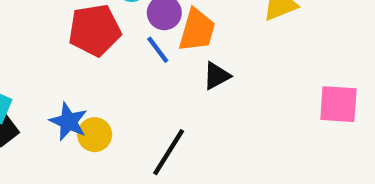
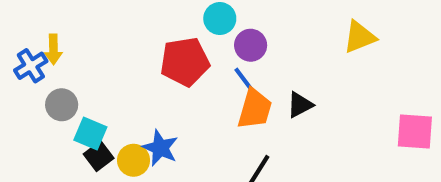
orange trapezoid: (197, 30) -> (255, 109), moved
yellow circle: (95, 135) -> (134, 160), moved

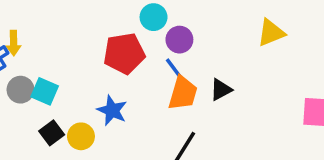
cyan square: (90, 134) -> (45, 91), moved
blue star: (160, 148) -> (112, 110), moved

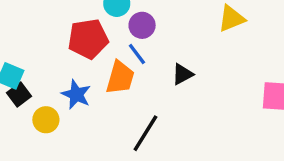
orange trapezoid: (183, 93) -> (120, 78), moved
black square: (52, 133) -> (19, 94), moved

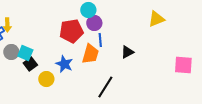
purple circle: (142, 25) -> (94, 23), moved
blue line: (137, 54) -> (100, 40), turned 32

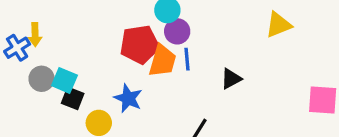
orange trapezoid: (90, 54) -> (162, 61), moved
black square: (30, 64) -> (73, 98), turned -32

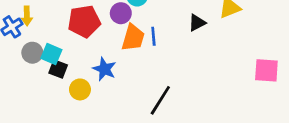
purple circle: (177, 31) -> (121, 13), moved
red pentagon: (140, 44) -> (84, 21), moved
black triangle: (231, 79) -> (197, 23), moved

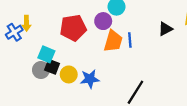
gray circle: (32, 53) -> (41, 70), moved
blue star: (104, 69) -> (90, 79), moved, turned -30
yellow circle: (80, 89) -> (69, 74), moved

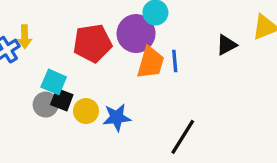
purple circle: (103, 21) -> (136, 34), size x1.5

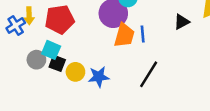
red pentagon: (92, 43) -> (60, 19), moved
gray circle: (46, 105) -> (36, 60), moved
black line: (183, 137) -> (149, 74), moved

